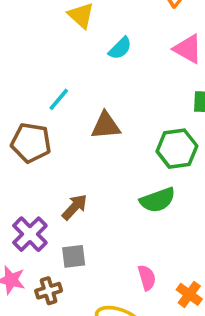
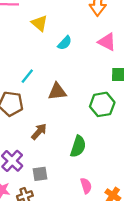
green semicircle: (158, 200) -> (78, 146), moved, turned -50
brown arrow: (75, 207) -> (39, 132), moved

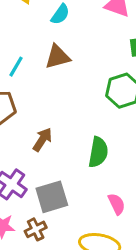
brown triangle: (57, 92) -> (58, 57), moved
gray square: (40, 174) -> (52, 197), size x1.5

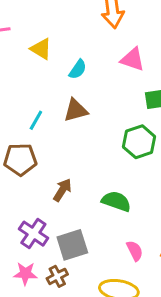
green semicircle: (98, 152) -> (116, 201), turned -80

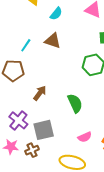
brown triangle: (76, 110) -> (53, 41), turned 30
green semicircle: (116, 201) -> (75, 103), turned 42
pink semicircle: (135, 251) -> (85, 137), turned 88

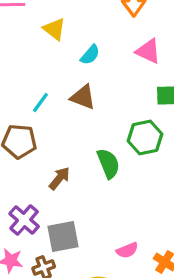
green semicircle: (75, 103) -> (108, 164), moved

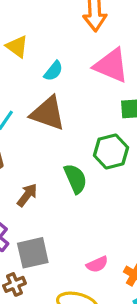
pink triangle: (148, 51) -> (111, 65), size x1.4
brown triangle: (83, 97) -> (48, 113), size x1.4

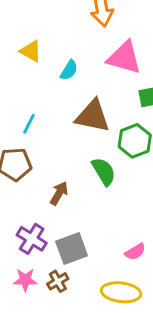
brown triangle: (48, 113) -> (93, 116), moved

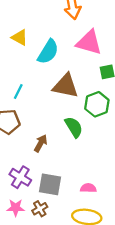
cyan semicircle: (69, 70) -> (48, 52), size x1.6
gray square: (72, 249) -> (50, 184), turned 30
pink semicircle: (135, 252) -> (88, 188), moved, turned -147

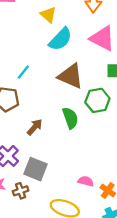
yellow triangle: (20, 38) -> (48, 15), moved
pink semicircle: (88, 188) -> (86, 181), moved

